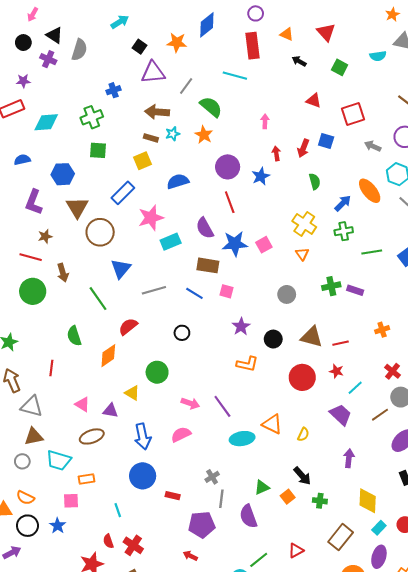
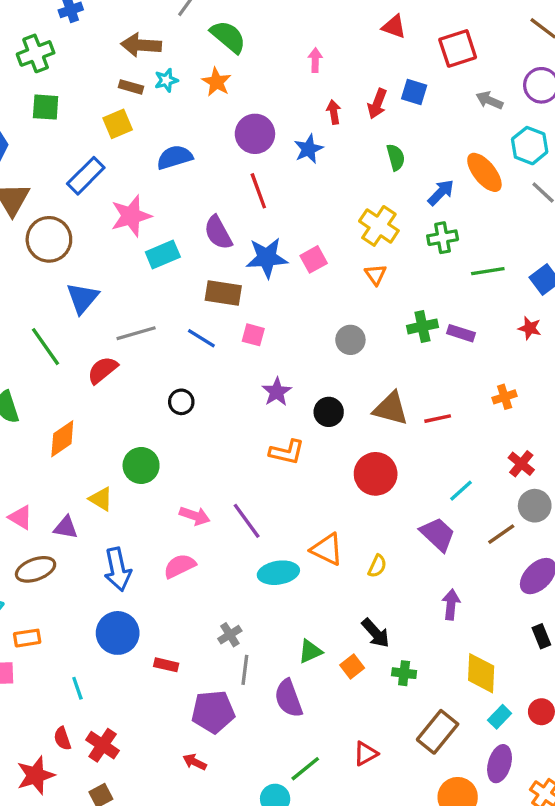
red semicircle: (128, 327) -> (103, 370), moved
red star: (336, 371) -> (530, 328), moved

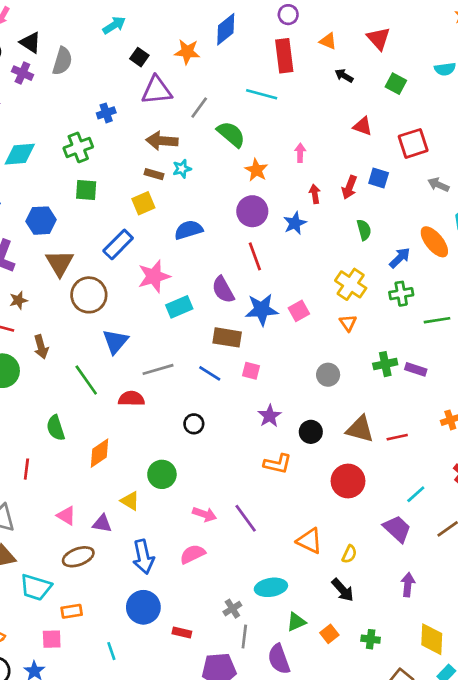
orange star: (216, 82) -> (256, 170), moved
red semicircle: (103, 370) -> (131, 399), turned 40
cyan ellipse: (278, 573) -> (271, 587), moved
black arrow: (376, 633) -> (343, 590), moved

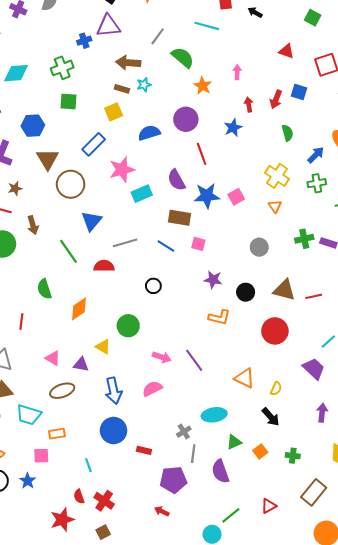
black arrow: (344, 76) -> (255, 12), moved
purple triangle: (157, 90) -> (108, 26), moved
purple circle: (252, 211) -> (186, 119), moved
purple star: (270, 416) -> (213, 280), turned -30

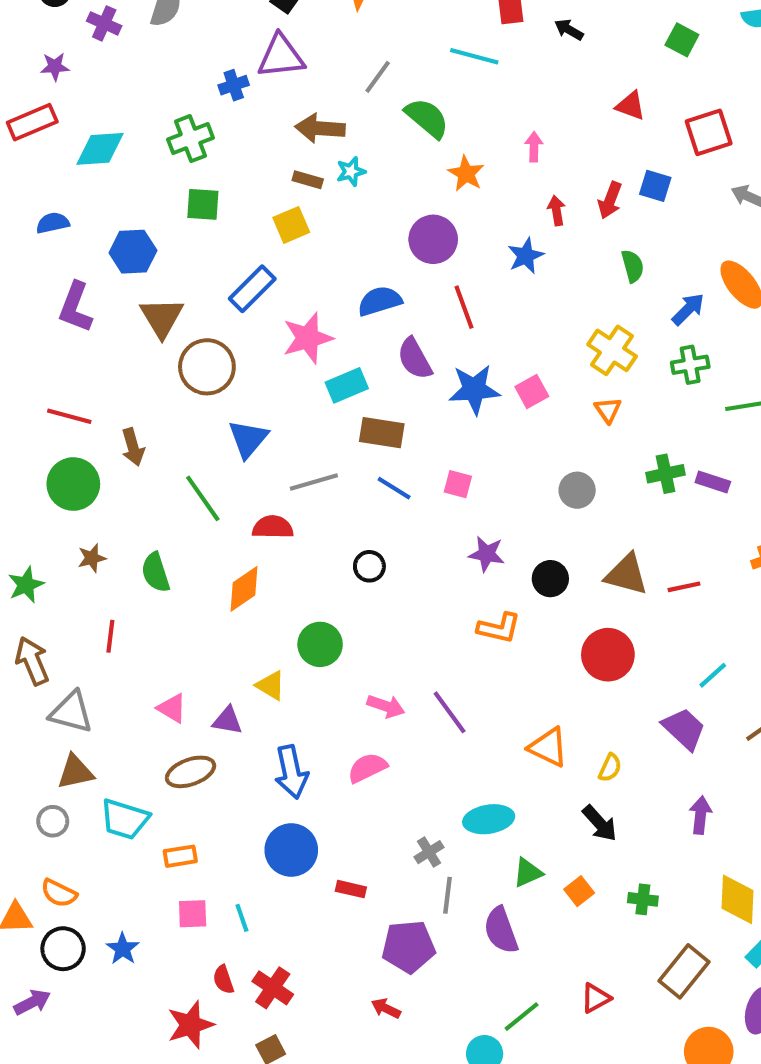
blue semicircle: (149, 133) -> (380, 301), moved
brown star: (15, 188) -> (92, 558), moved
brown rectangle: (180, 218) -> (382, 433), moved
orange diamond: (79, 309) -> (244, 589), moved
pink square: (41, 456) -> (193, 914), moved

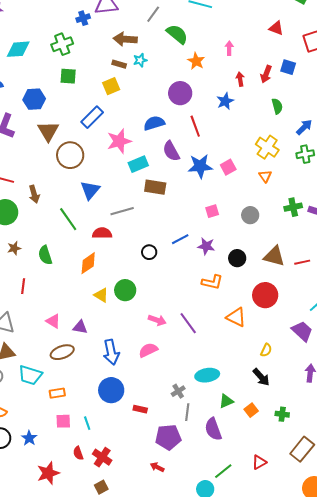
pink square: (458, 484) -> (212, 211), moved, turned -32
blue line: (394, 488) -> (180, 239), moved, turned -60
yellow triangle: (271, 686) -> (101, 295), moved
orange triangle: (548, 747) -> (236, 317), moved
red star: (191, 1025) -> (48, 473), moved

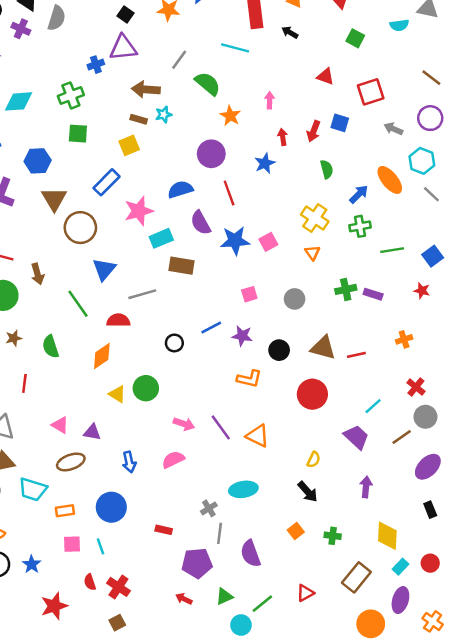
orange triangle: (236, 317) -> (258, 436), moved
blue arrow: (111, 352) -> (129, 462), size x0.7
blue circle: (111, 390) -> (111, 507), moved
green triangle: (226, 401) -> (224, 596), moved

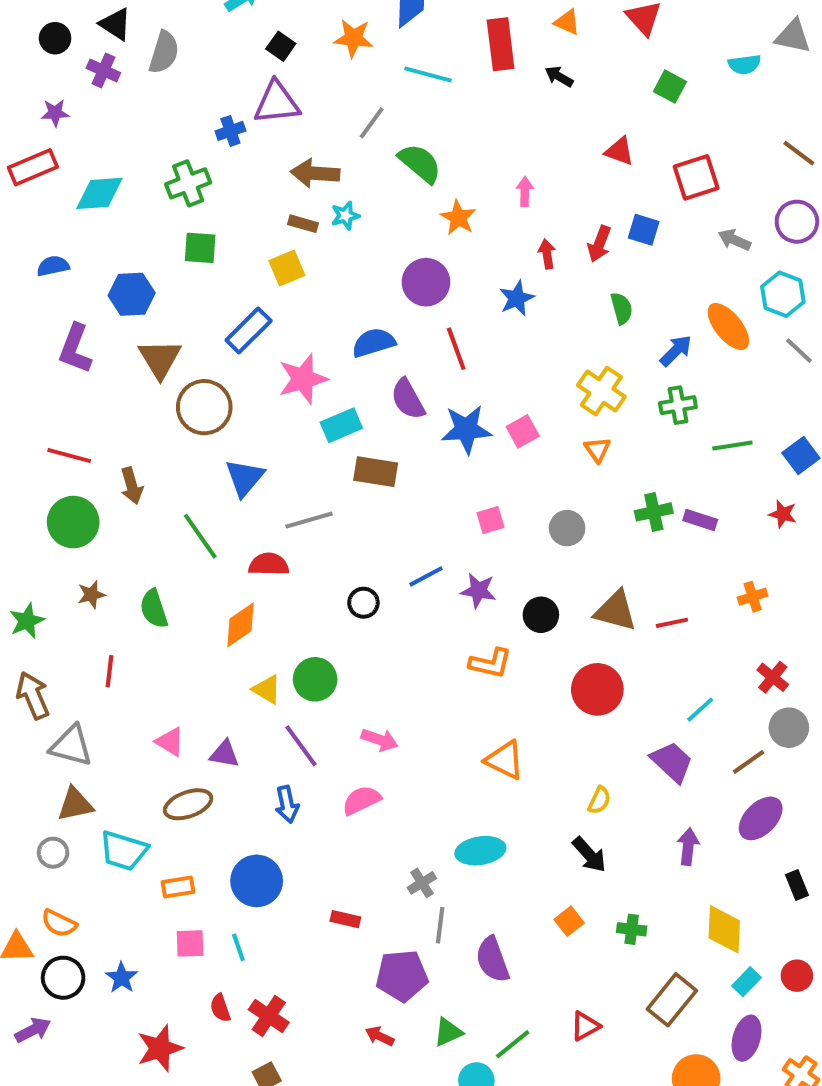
cyan line: (235, 48) -> (428, 75), moved
purple line: (221, 427) -> (301, 746), moved
purple ellipse: (428, 467) -> (761, 818), moved

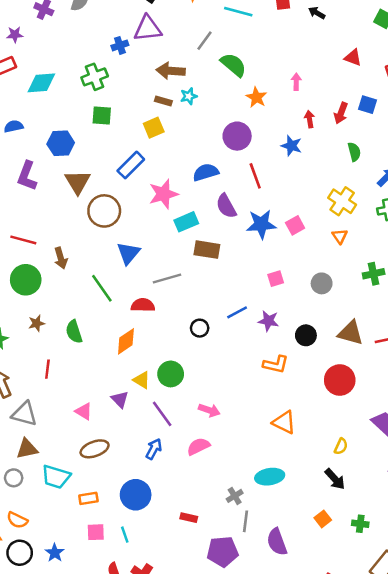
blue star: (517, 298) -> (291, 146), turned -30
purple triangle: (224, 754) -> (120, 399), moved, turned 36
blue arrow: (287, 804) -> (154, 449), turned -140

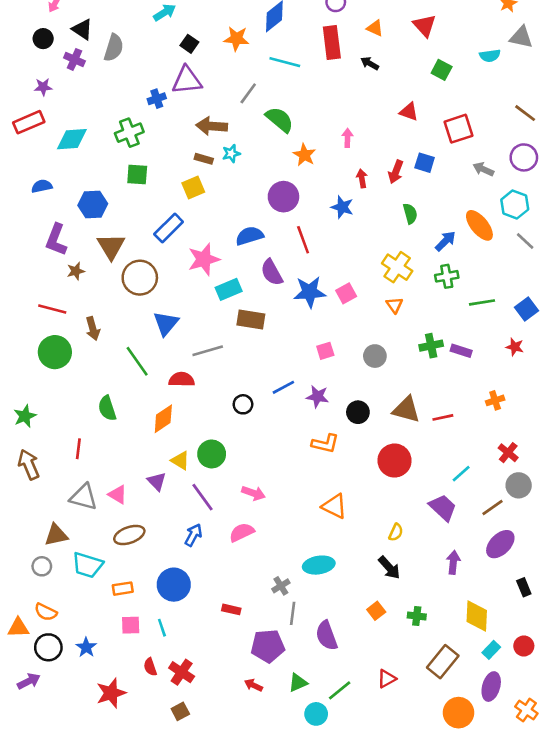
brown star: (37, 323) -> (76, 271), moved
gray triangle: (24, 414) -> (84, 497), moved

